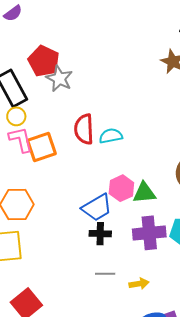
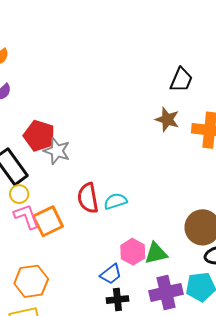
blue trapezoid: (97, 208) -> (111, 274), size x0.7

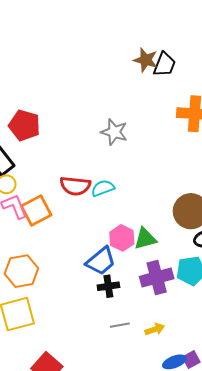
brown star: (167, 119) -> (146, 60), moved
gray star: (57, 151) -> (114, 132), moved
red semicircle: (88, 198) -> (75, 186), turned -72
blue trapezoid: (111, 274) -> (101, 261), size x1.4

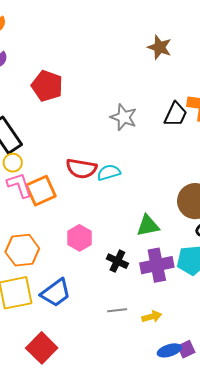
black trapezoid: (164, 64) -> (176, 114), moved
red pentagon: (24, 125) -> (47, 86), moved
pink hexagon: (122, 238) -> (80, 238), moved
blue trapezoid: (101, 261) -> (56, 293), moved
black cross: (108, 286) -> (117, 261), moved, turned 30

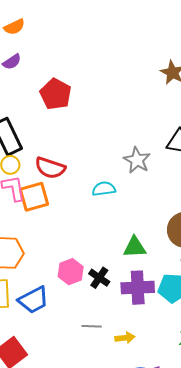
gray star: (124, 117) -> (137, 160), moved
red semicircle: (81, 169) -> (50, 168), moved
pink hexagon: (80, 238) -> (71, 272), moved

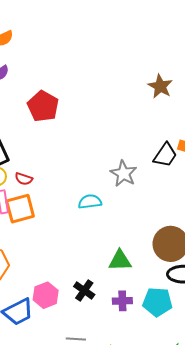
red semicircle: (50, 168) -> (24, 179), moved, size x0.6
pink hexagon: (71, 272) -> (46, 295), moved
purple cross: (138, 288) -> (122, 301), size x0.6

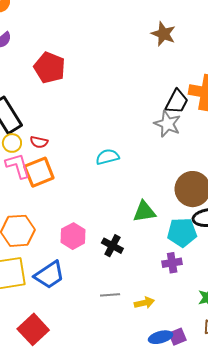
gray star: (124, 174) -> (167, 124), moved
pink hexagon: (46, 295) -> (73, 236), moved
purple cross: (122, 301) -> (172, 263), moved
cyan pentagon: (157, 302) -> (182, 232), moved

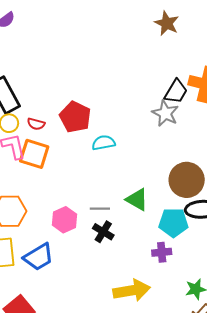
red pentagon: (50, 68) -> (75, 117), moved
orange square: (39, 172) -> (34, 154), turned 36
green triangle: (144, 212) -> (137, 200), turned 35
gray line: (110, 295) -> (100, 209), moved
yellow arrow: (144, 303) -> (132, 290), size x1.8

